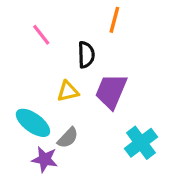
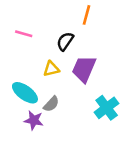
pink line: (41, 35) -> (24, 34), moved, turned -36
black semicircle: (86, 55) -> (65, 41), turned -144

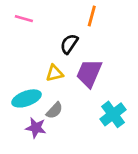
pink line: (24, 34) -> (24, 19), moved
cyan ellipse: (25, 93) -> (27, 98), turned -56

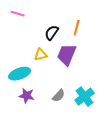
orange line: (92, 16) -> (77, 28), moved
gray semicircle: (54, 110) -> (59, 96), moved
cyan cross: (113, 114) -> (85, 97), moved

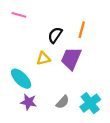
cyan ellipse: (20, 74) -> (21, 79), turned 65

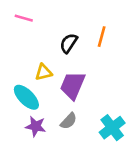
yellow triangle: (43, 58) -> (44, 72), moved
purple trapezoid: (71, 58) -> (73, 85), moved
gray semicircle: (63, 102) -> (69, 121), moved

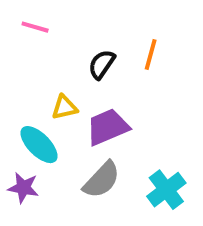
purple trapezoid: (73, 85) -> (108, 127), turned 44
gray semicircle: (69, 121) -> (102, 180), size x1.5
purple star: (36, 126) -> (23, 188), moved

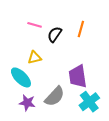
pink line: (35, 27) -> (35, 25), moved
purple trapezoid: (108, 127) -> (78, 76), moved, turned -75
purple star: (23, 188) -> (27, 103), moved

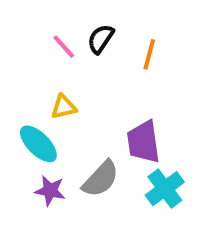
pink line: (35, 25) -> (64, 47), turned 32
black semicircle: (55, 34) -> (101, 39), moved

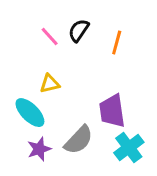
purple star: (50, 191) -> (39, 149), turned -30

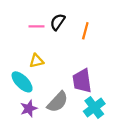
pink line: (50, 36) -> (36, 26), turned -48

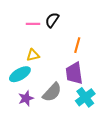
orange line: (85, 31) -> (77, 45), moved
cyan ellipse: (22, 82) -> (20, 74), turned -75

